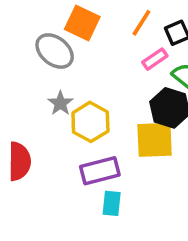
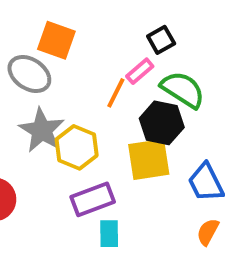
orange line: (141, 23) -> (116, 93), moved
gray star: (60, 103) -> (42, 130), size x1.6

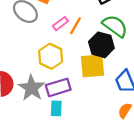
pink rectangle: (140, 71) -> (60, 24), moved
gray star: (42, 130) -> (32, 88), moved
cyan rectangle: (109, 234) -> (56, 108), moved

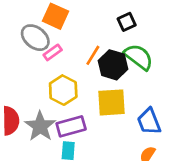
pink rectangle: (60, 24) -> (53, 52), moved
black hexagon: (101, 45) -> (113, 65), moved

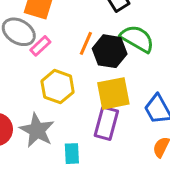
purple rectangle: (71, 126) -> (106, 123), moved, turned -52

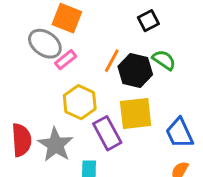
green semicircle: (137, 39) -> (164, 60), size x0.7
purple rectangle: (106, 123) -> (107, 133), moved, turned -48

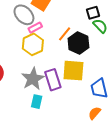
green semicircle: (164, 60) -> (100, 26), moved
yellow hexagon: (80, 102) -> (33, 44), moved
gray star: (55, 145) -> (33, 79), moved

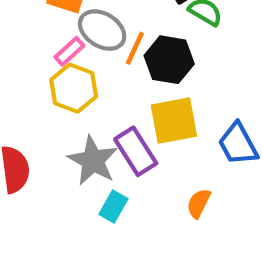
gray ellipse: (24, 15) -> (102, 30), moved
cyan rectangle: (37, 102) -> (113, 206), turned 32
orange semicircle: (95, 113) -> (199, 203), moved

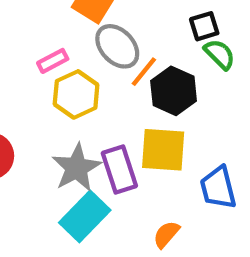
pink rectangle: (69, 51) -> (53, 61), moved
cyan rectangle: (113, 206) -> (85, 216), size x1.6

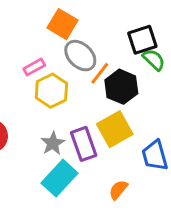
black square: (204, 26) -> (142, 40), size x1.4
yellow square: (163, 150) -> (115, 129), turned -32
gray star: (76, 168) -> (53, 143), size x0.7

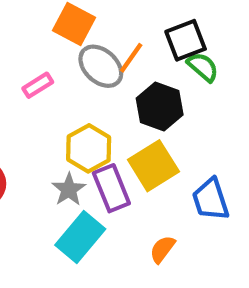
orange line: (100, 73) -> (131, 58), moved
yellow hexagon: (51, 91) -> (89, 148), moved

